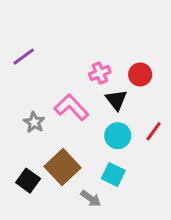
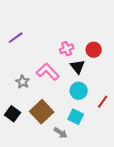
red line: (154, 131) -> (103, 102), moved
black square: (28, 181) -> (13, 114), moved

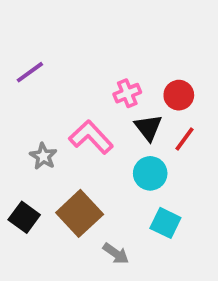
red line: (103, 102) -> (185, 139), moved
cyan square: (76, 117) -> (165, 223), moved

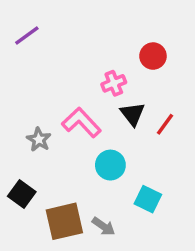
purple line: (30, 72) -> (27, 36), moved
red circle: (179, 95) -> (153, 56), moved
cyan circle: (150, 173) -> (110, 165), moved
brown square: (80, 213) -> (64, 221), moved, turned 30

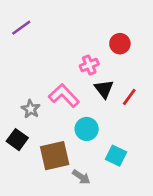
black square: (22, 194) -> (17, 140), moved
brown square: (64, 221) -> (55, 156), moved

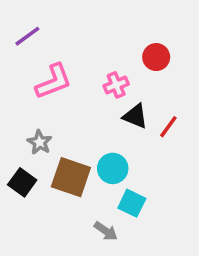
black triangle: (104, 89) -> (135, 116), turned -30
pink L-shape: (64, 96) -> (54, 81), moved, turned 112
brown square: (55, 156) -> (71, 177), moved, turned 32
cyan square: (116, 156) -> (132, 203), moved

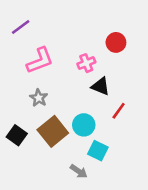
red line: (168, 127) -> (119, 111), moved
gray star: (40, 142) -> (39, 98), moved
brown square: (71, 177) -> (53, 131), turned 32

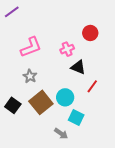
purple line: (21, 27) -> (12, 12), moved

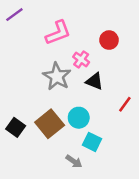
pink L-shape: (31, 47) -> (58, 33), moved
pink cross: (67, 49) -> (81, 59), turned -32
gray star: (30, 76) -> (57, 76), moved, size x1.6
red line: (92, 86) -> (125, 104), moved

